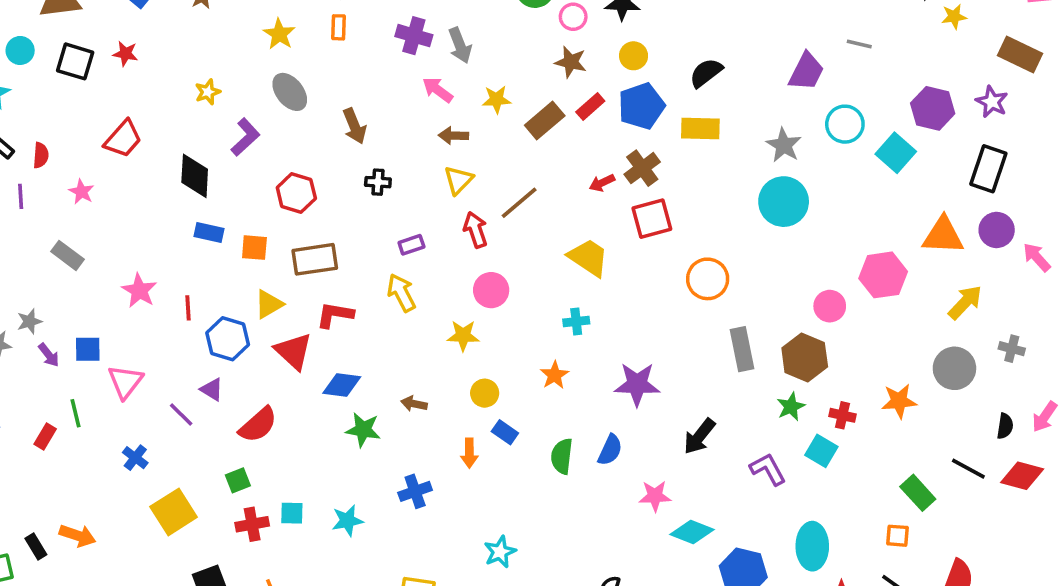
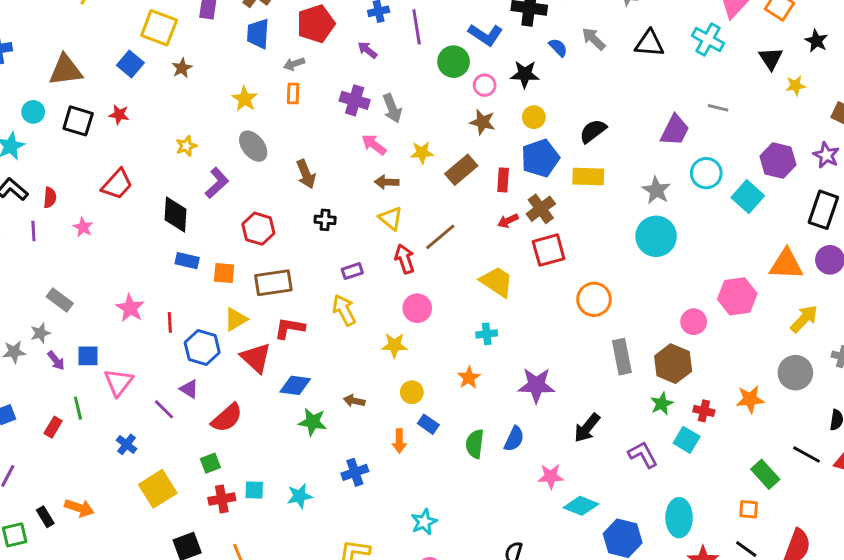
red rectangle: (590, 107) -> (503, 180), moved, turned -45
yellow triangle: (458, 180) -> (391, 218), turned -35
gray rectangle: (67, 255) -> (60, 300), moved

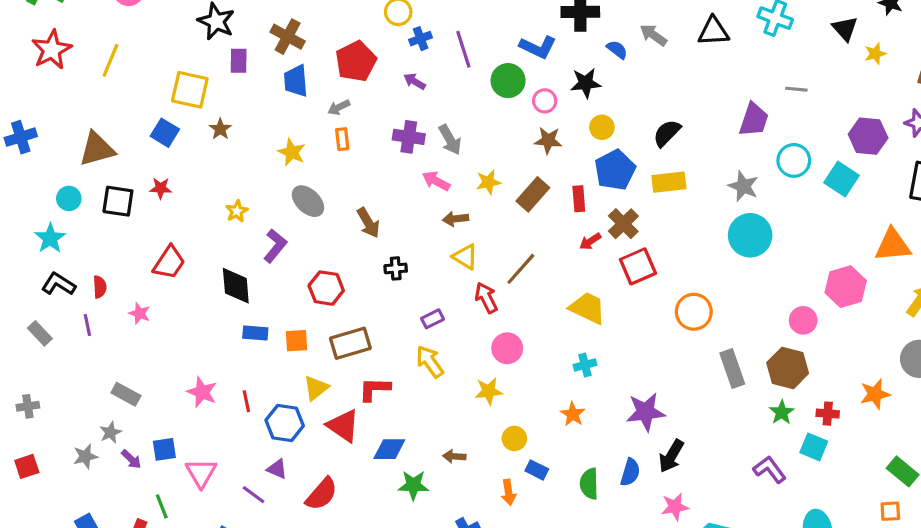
black arrow: (587, 428) -> (671, 456), moved

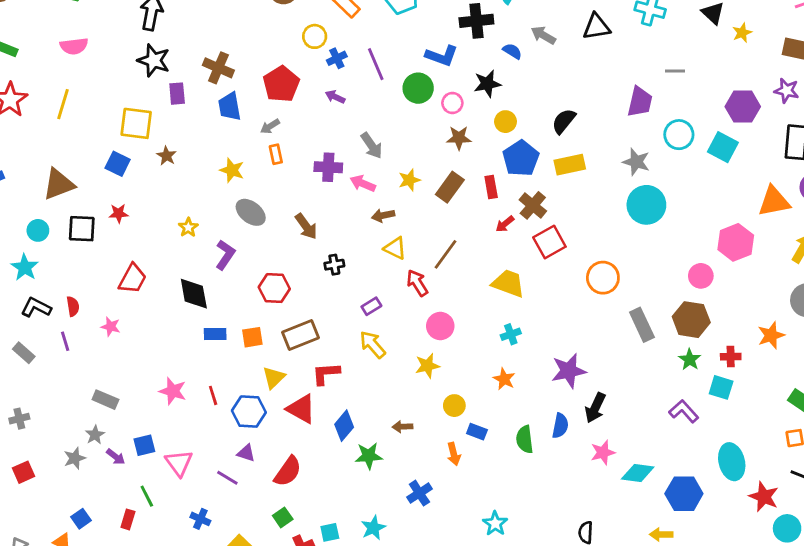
purple cross: (409, 137) -> (328, 167), moved
blue diamond: (389, 449) -> (344, 426), turned -44

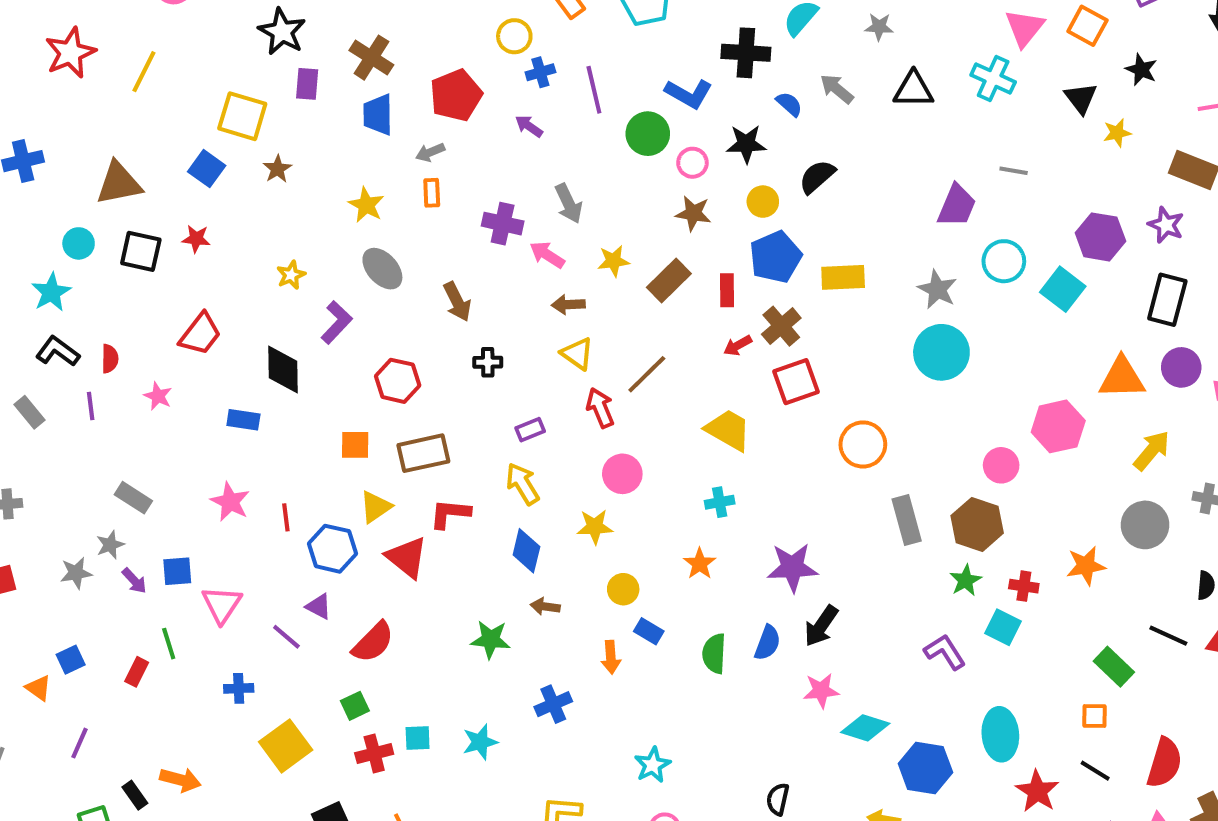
black semicircle: (564, 121) -> (817, 177), moved
blue rectangle: (215, 334) -> (243, 420), moved
blue diamond: (344, 426) -> (526, 551), moved, turned -36
blue cross: (200, 519) -> (239, 688), turned -36

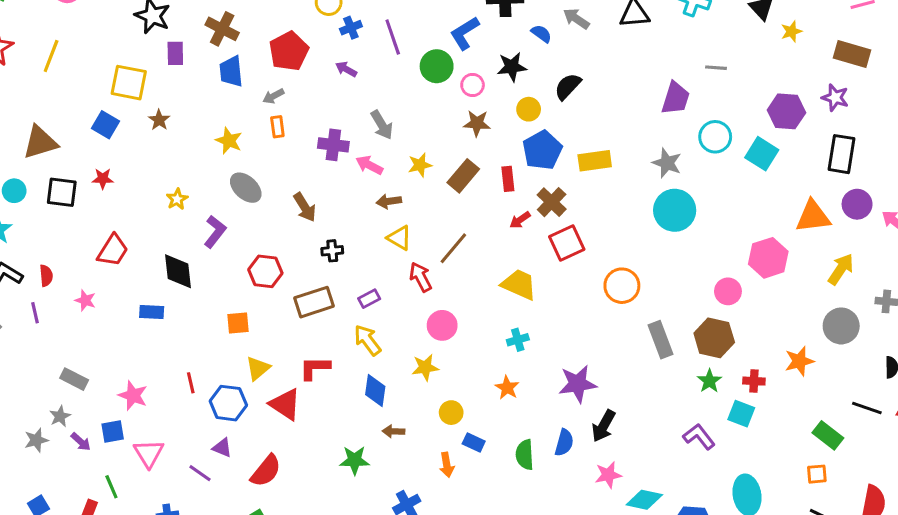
blue L-shape: (689, 94) -> (465, 33), turned 124
brown rectangle: (423, 453) -> (314, 302), moved
pink star: (230, 502) -> (133, 395), moved

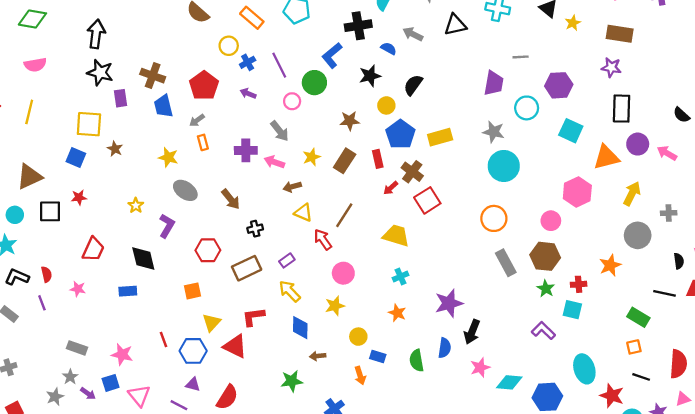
pink circle: (473, 85) -> (292, 101), moved
purple hexagon: (786, 111) -> (559, 85), moved
cyan square: (762, 154) -> (571, 131), moved
orange circle: (622, 286) -> (494, 218), moved

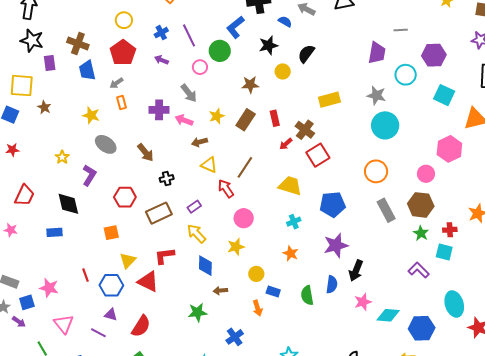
yellow circle: (229, 46) -> (124, 20), moved
blue pentagon: (400, 134) -> (333, 204), moved, turned 30
blue square: (111, 383) -> (27, 302), moved

